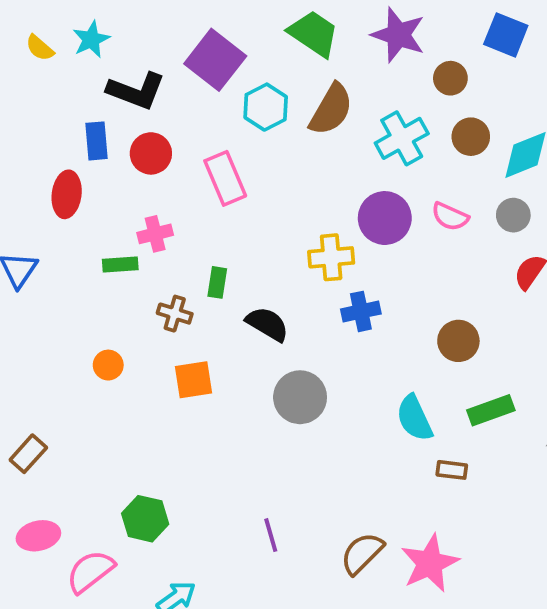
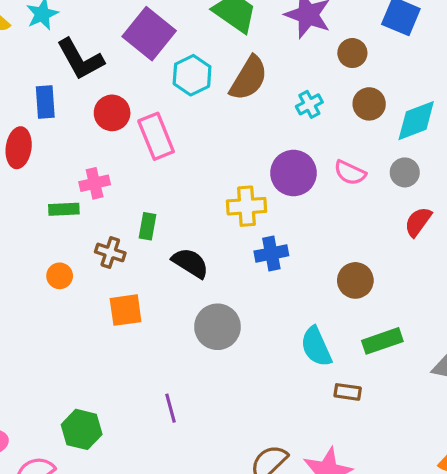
black L-shape: (136, 91) -> (80, 59), turned 39
cyan cross: (402, 138) -> (309, 104), size x0.6
red circle: (151, 153) -> (112, 113), moved
orange circle: (108, 365) -> (60, 276), moved
purple line: (271, 535) -> (171, 408), moved

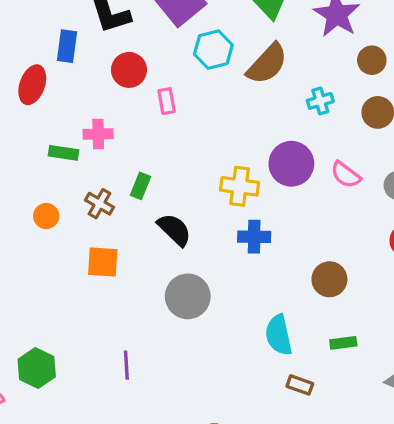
pink rectangle: (156, 136) -> (167, 101), size x0.6
green rectangle: (382, 341) -> (343, 343), size x0.7

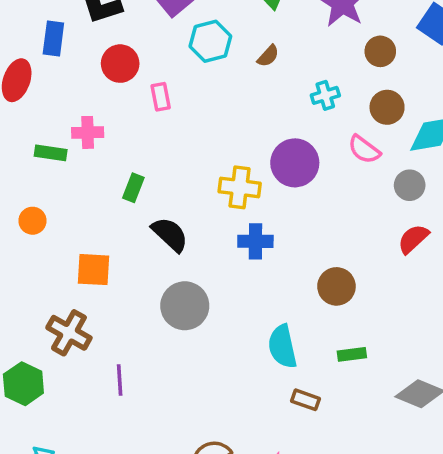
brown semicircle: (267, 64) -> (268, 56), size x0.5
pink semicircle: (346, 175) -> (364, 149), moved
brown cross: (99, 204) -> (69, 333), moved, size x1.4

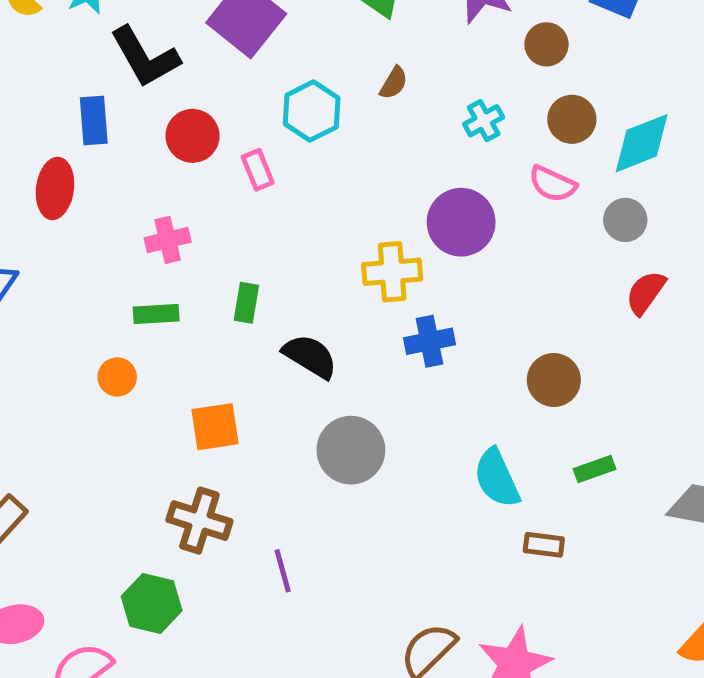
cyan hexagon: (210, 41) -> (312, 111), moved
green rectangle: (51, 153) -> (156, 314), moved

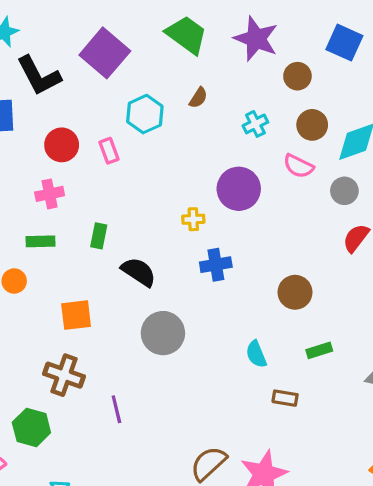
red circle: (192, 136) -> (62, 145), moved
yellow cross: (392, 272) -> (193, 219), size x0.6
cyan semicircle: (497, 478) -> (256, 354), size x0.7

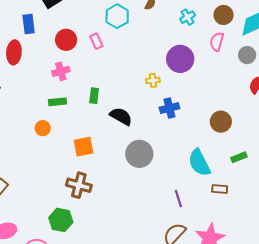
pink semicircle: (298, 166) -> (217, 42), turned 84
cyan semicircle: (256, 354) -> (199, 163), size x1.6
purple line: (116, 409) -> (178, 199), moved

